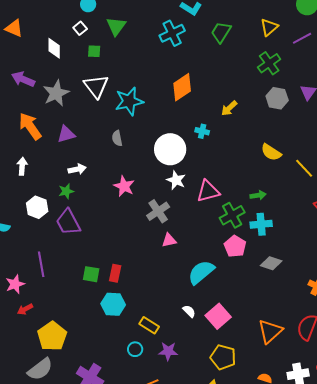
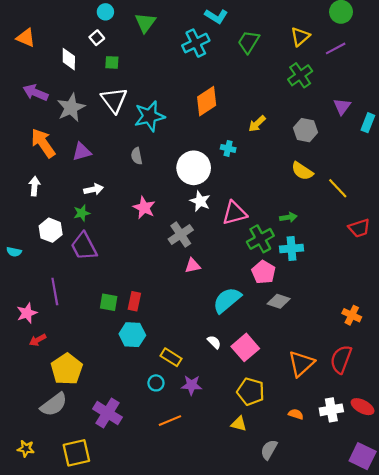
green triangle: (116, 26) -> (145, 23), moved
gray hexagon: (277, 98) -> (306, 130), moved
gray diamond: (271, 263) -> (279, 301), moved

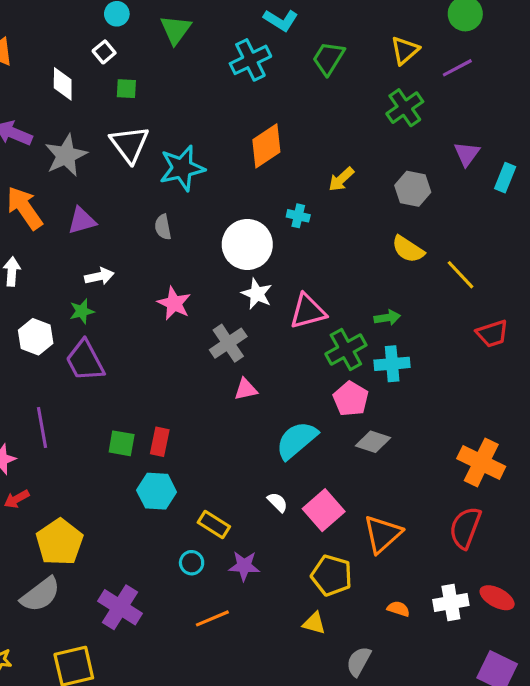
orange cross: (352, 315) -> (481, 462), size x1.6
orange triangle: (301, 364) -> (383, 534), moved

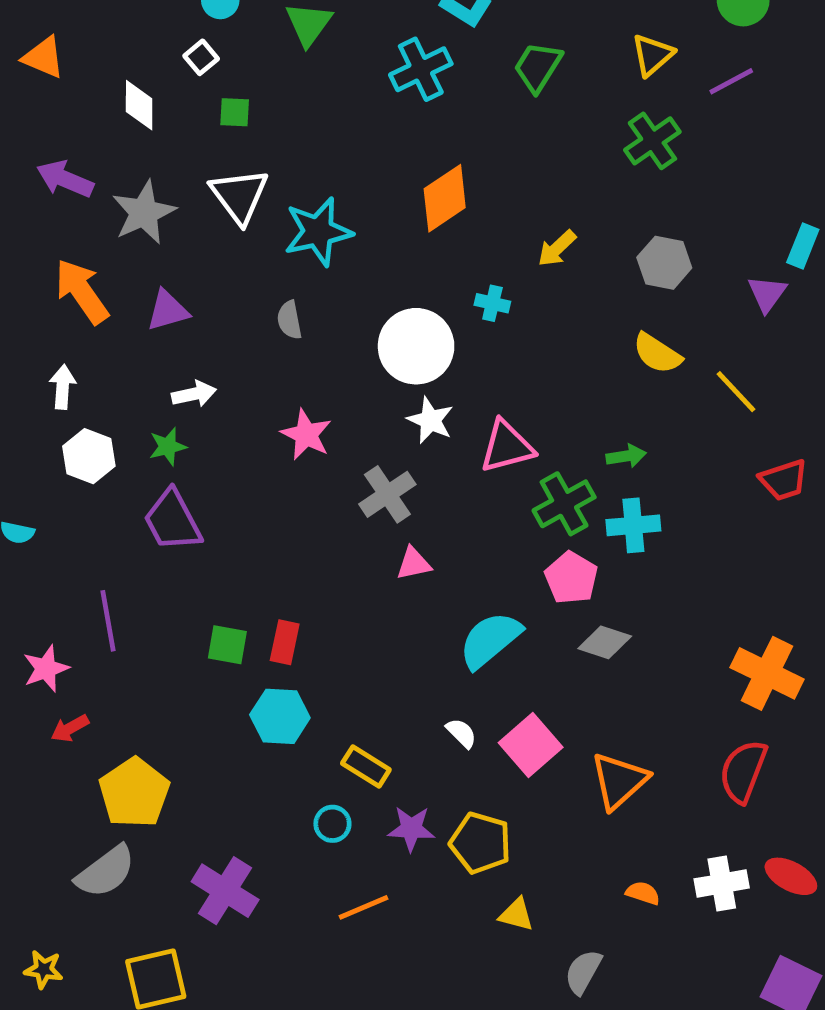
purple triangle: (467, 154) -> (767, 294), moved
white hexagon: (36, 337) -> (89, 456), moved
yellow pentagon: (332, 575) -> (481, 843), moved

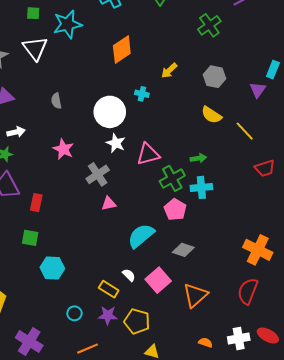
cyan star: (318, 232) -> (67, 24), moved
red rectangle: (285, 642) -> (36, 203), moved
gray diamond: (605, 642) -> (183, 250), moved
yellow rectangle: (366, 766) -> (109, 289), moved

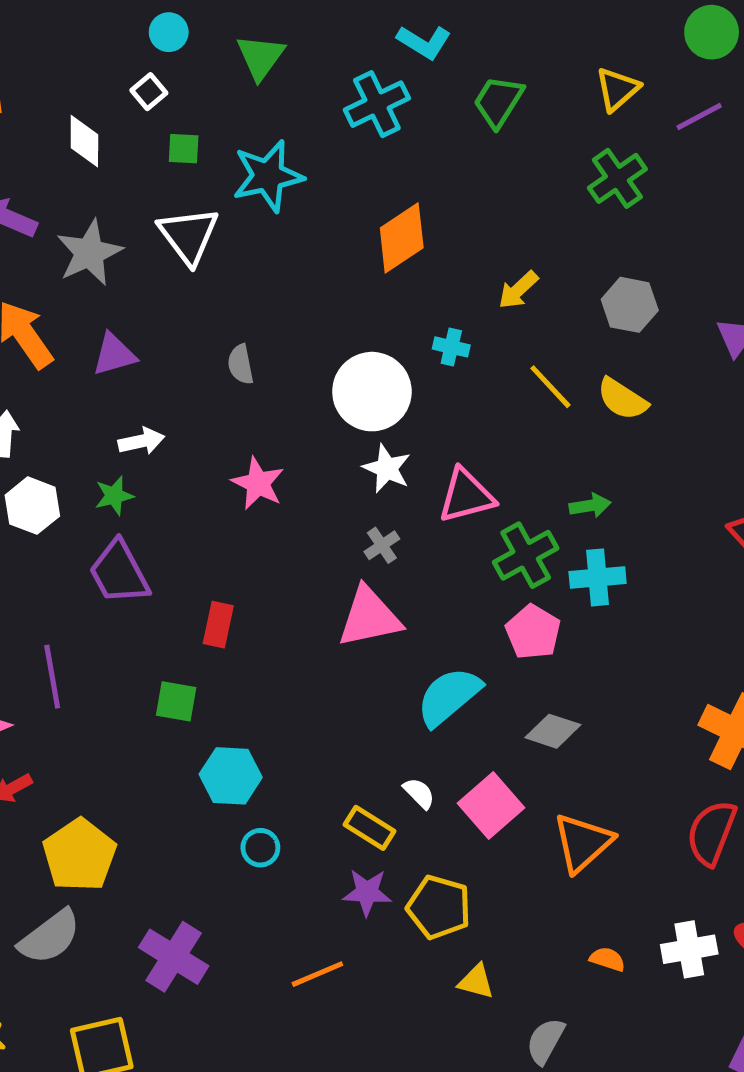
yellow line: (245, 131) -> (550, 387), moved
gray cross: (98, 174) -> (382, 545), moved, size x0.6
red rectangle: (36, 203) -> (218, 625), moved
pink triangle: (109, 204) -> (369, 617), size x1.8
cyan circle: (74, 313) -> (260, 848), moved

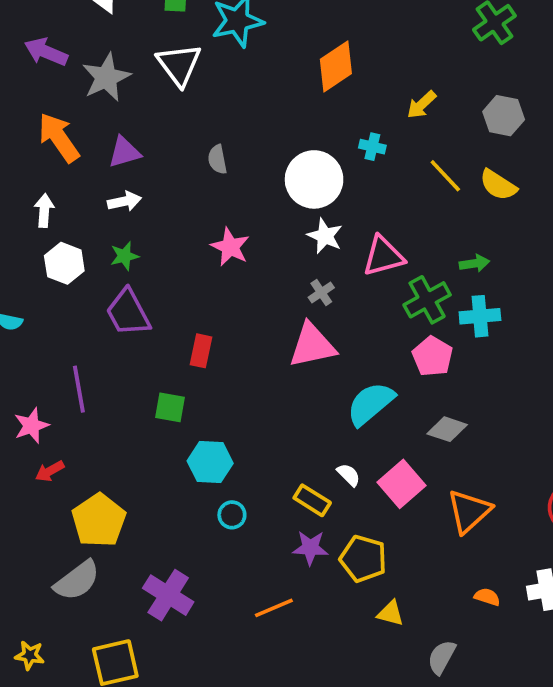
white arrow: (141, 441) -> (124, 201), moved

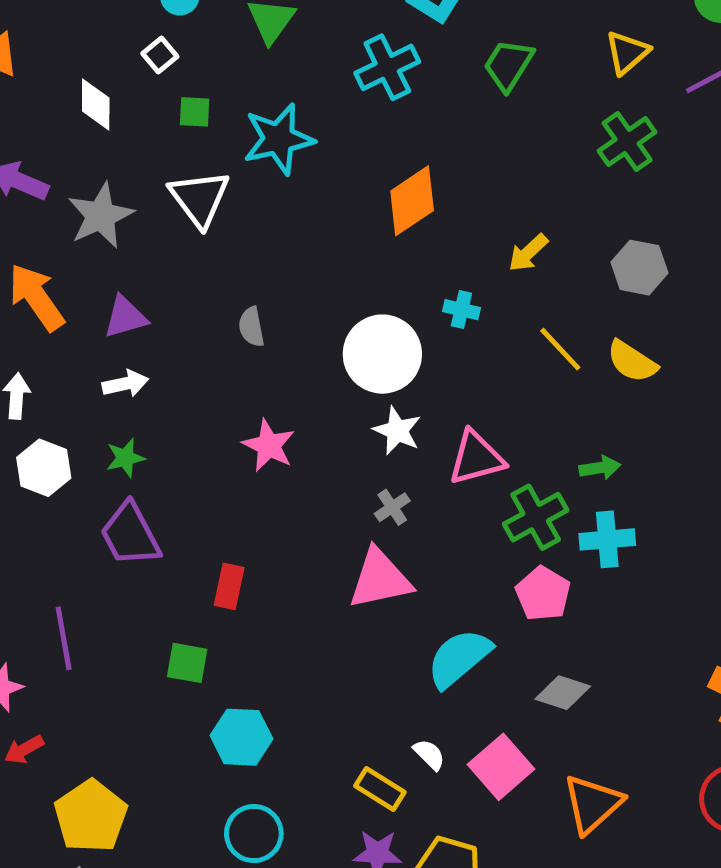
cyan circle: (232, 515) -> (254, 834), moved, size x1.5

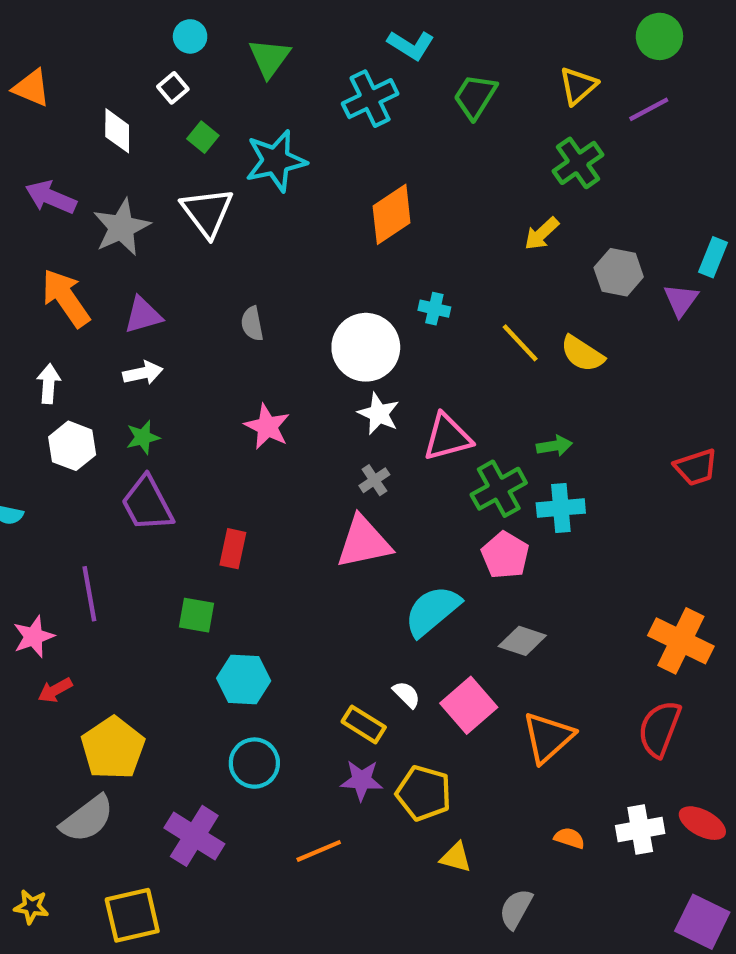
green square: (195, 112) -> (203, 137), turned 36
yellow arrow: (528, 253) -> (542, 234), moved
gray hexagon: (639, 268) -> (619, 272), moved

